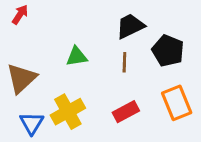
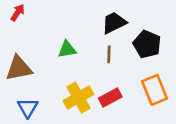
brown triangle: (22, 78) -> (19, 68), turned 32
yellow cross: (68, 112) -> (78, 98), moved

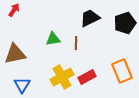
black pentagon: (147, 44) -> (125, 23), moved, turned 30
brown line: (109, 54) -> (76, 43), moved

